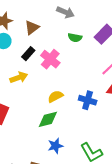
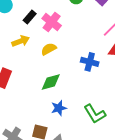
yellow semicircle: (55, 96) -> (49, 49), moved

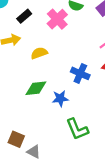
pink cross: (52, 22) -> (57, 19), moved
blue star: (59, 108) -> (60, 98), moved

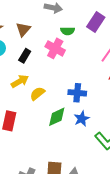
yellow semicircle: (39, 53) -> (37, 94), moved
blue cross: (80, 73) -> (77, 93), moved

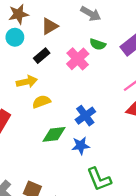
blue cross: (77, 93) -> (85, 116), turned 30

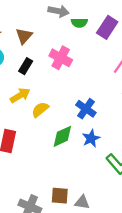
green semicircle: (98, 44) -> (79, 23), moved

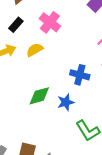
blue cross: (86, 109) -> (80, 75), moved, turned -30
yellow semicircle: (40, 110) -> (35, 50), moved

